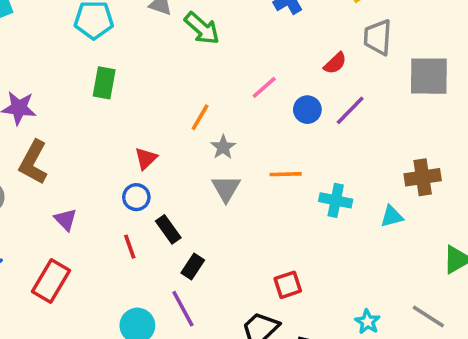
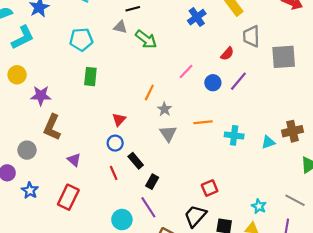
brown cross: (423, 177) -> (293, 131), moved

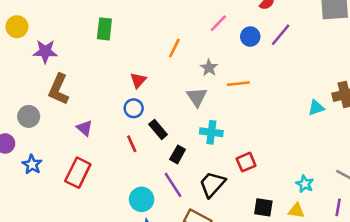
gray star: (164, 109) -> (209, 68), moved
cyan cross: (234, 135) -> (211, 132), moved
black trapezoid: (195, 216) -> (212, 184), moved

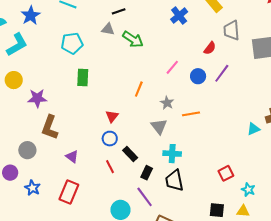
red square: (246, 162) -> (226, 173), moved
black trapezoid: (212, 184) -> (174, 180), moved, turned -50

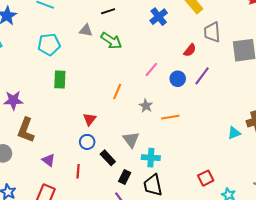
black line: (119, 11) -> (108, 11), moved
gray triangle: (159, 127) -> (131, 140), moved
red line: (110, 167) -> (78, 171), moved, turned 32

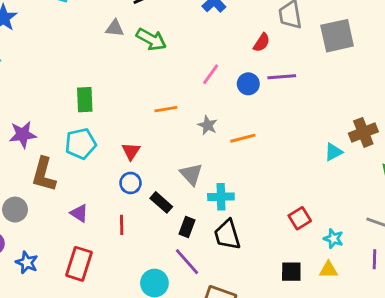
cyan pentagon: (49, 44) -> (81, 144), moved
purple line: (202, 76) -> (282, 77), turned 54
orange line: (117, 92) -> (166, 109), turned 63

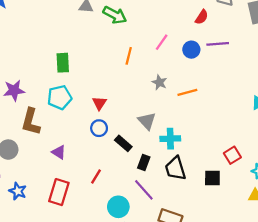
orange line: (166, 109) -> (129, 56), moved, turned -66
red line: (122, 225) -> (96, 176), moved, turned 32
black square: (291, 272) -> (212, 178), moved

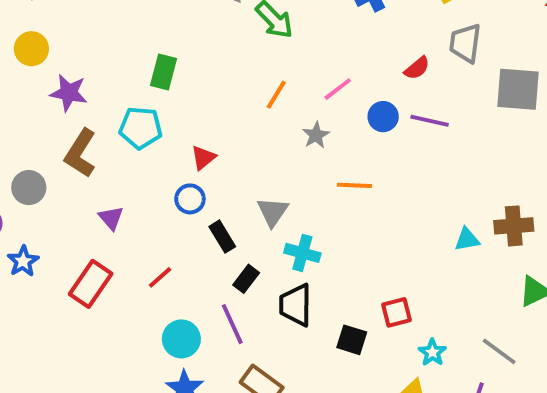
gray star: (159, 82) -> (316, 135), moved

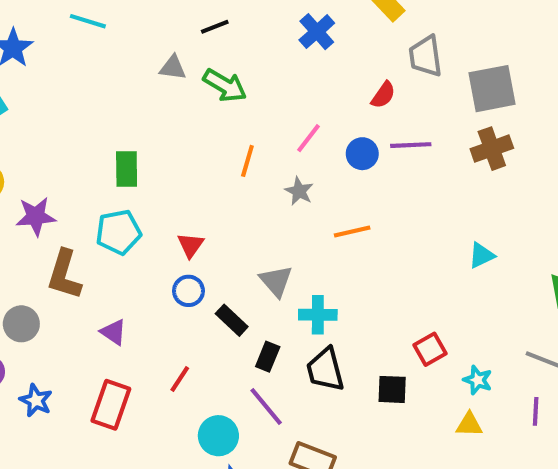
brown cross: (514, 226) -> (492, 149), moved

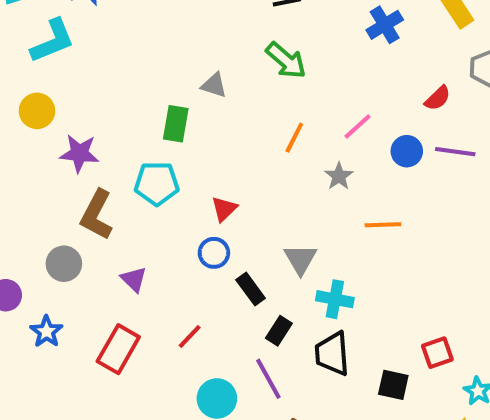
gray triangle: (173, 68) -> (214, 85), moved
gray circle: (21, 324) -> (64, 264), moved

